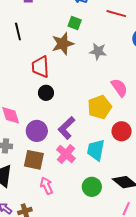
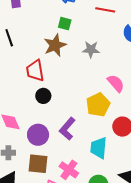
pink cross: (66, 154) -> (69, 170), moved

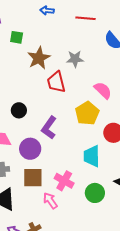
green square: (65, 24) -> (17, 37), moved
red trapezoid: (35, 71) -> (56, 82), moved
black circle: (43, 96) -> (19, 110), moved
purple L-shape: (67, 129) -> (49, 128), moved

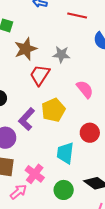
red trapezoid: (56, 82) -> (40, 75), turned 40
yellow pentagon: (87, 113) -> (53, 110), moved
pink arrow: (50, 201) -> (18, 192), turned 78

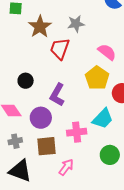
yellow pentagon: (53, 110) -> (97, 78), moved
cyan trapezoid: (65, 153) -> (103, 119), turned -130
pink cross: (35, 174) -> (77, 132), moved, turned -30

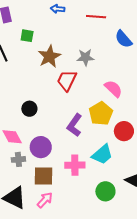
purple L-shape: (57, 95) -> (74, 125), moved
gray cross: (15, 141) -> (18, 159), moved
pink arrow: (66, 167) -> (45, 200), moved

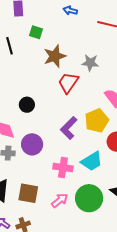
brown square: (43, 176) -> (28, 193), moved
green circle: (105, 191) -> (89, 198), size x1.4
pink arrow: (45, 200) -> (60, 200), moved

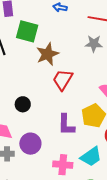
green square: (36, 32) -> (27, 31), size x1.6
gray star: (90, 63) -> (94, 44), moved
purple L-shape: (69, 128) -> (66, 125), turned -40

